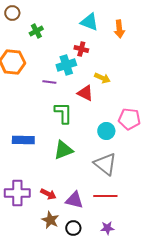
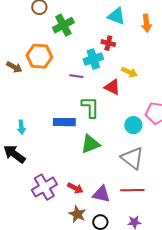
green cross: (36, 31) -> (63, 25), size x1.5
blue rectangle: (23, 140) -> (64, 122), moved
purple cross: (17, 193) -> (44, 187), turned -30

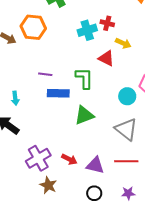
red cross: (108, 43) -> (107, 23), moved
purple line: (76, 76) -> (45, 74), moved
brown star: (77, 214) -> (48, 185), moved

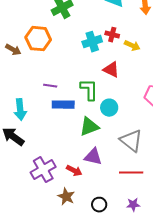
yellow arrow: (123, 43) -> (132, 46), moved
cyan circle: (127, 96) -> (109, 108), moved
cyan arrow: (15, 98) -> (20, 110), size x1.5
purple triangle: (95, 165) -> (93, 157), moved
brown star: (48, 185) -> (66, 197), moved

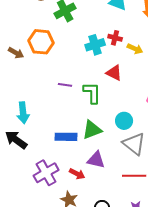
purple line: (50, 86) -> (65, 85), moved
blue rectangle: (63, 105) -> (66, 137), moved
cyan circle: (109, 108) -> (124, 121), moved

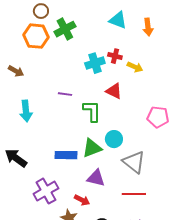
orange hexagon: (41, 42) -> (36, 36), moved
purple line: (65, 85) -> (65, 94), moved
cyan arrow: (23, 113) -> (26, 111), moved
cyan circle: (124, 121) -> (114, 139), moved
red arrow: (77, 174) -> (82, 200), moved

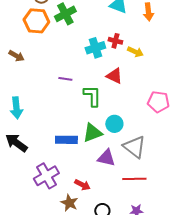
cyan arrow: (26, 111) -> (16, 108), moved
purple triangle: (96, 178) -> (106, 158), moved

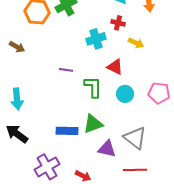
red cross: (115, 41) -> (118, 23), moved
cyan circle: (114, 124) -> (125, 94), moved

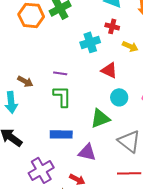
brown arrow: (17, 47) -> (25, 81), moved
green L-shape: (93, 87) -> (62, 96), moved
green triangle: (93, 124) -> (100, 118), moved
purple triangle: (107, 149) -> (87, 152), moved

